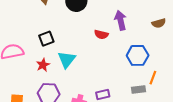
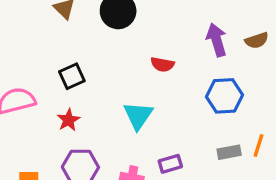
purple arrow: (120, 20) -> (217, 40), moved
cyan triangle: (67, 60) -> (138, 116), moved
orange line: (153, 78) -> (258, 146), moved

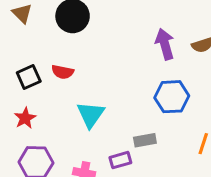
red semicircle: (162, 64) -> (63, 72), moved
gray rectangle: (229, 152) -> (145, 140), moved

